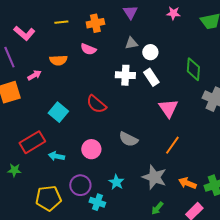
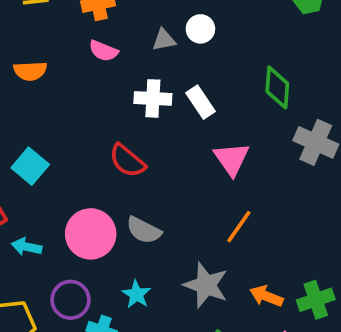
pink semicircle: (88, 49) -> (103, 51), moved
white circle: (150, 52) -> (200, 29), moved
red semicircle: (96, 104) -> (127, 161), moved
gray semicircle: (128, 139) -> (144, 230), moved
pink circle: (91, 149) -> (91, 234), size x1.4

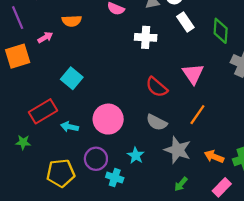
white rectangle: (200, 102) -> (185, 22), moved
red semicircle: (127, 161) -> (157, 87), moved
gray semicircle: (144, 230) -> (157, 122), moved

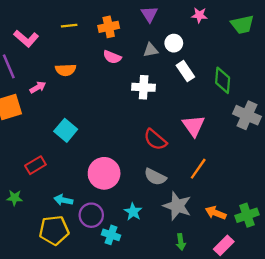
red rectangle: (43, 111) -> (35, 165), size x0.7
cyan arrow: (69, 127) -> (63, 200), moved
green arrow: (181, 184) -> (181, 242), turned -48

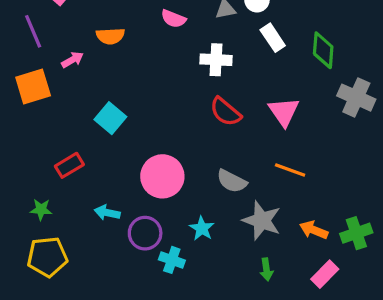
red semicircle: (155, 140) -> (225, 112), moved
orange line: (198, 169) -> (290, 170), turned 75
yellow pentagon: (54, 230) -> (47, 257), moved

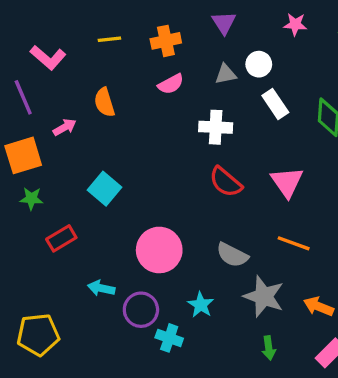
pink semicircle: (173, 19) -> (171, 84), turned -50
orange semicircle: (110, 36) -> (104, 102), turned 76
green star: (41, 209) -> (31, 199), moved

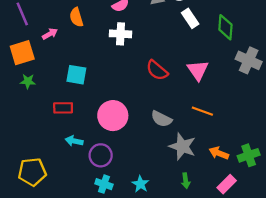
white cross: (216, 127) -> (121, 34), moved
cyan square: (104, 189) -> (76, 75), turned -30
red rectangle: (61, 238) -> (63, 108), moved, turned 30
cyan star: (201, 305) -> (140, 184), moved
cyan cross: (169, 338) -> (104, 184), moved

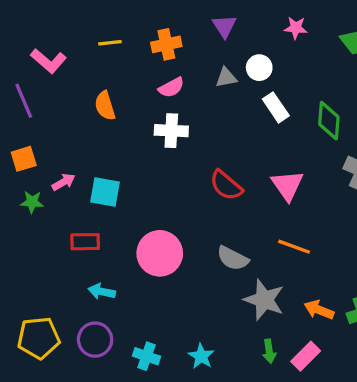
pink arrow: (50, 34) -> (64, 182), moved
orange square: (22, 53) -> (24, 159), size x0.7
purple circle: (101, 155) -> (95, 340), moved
pink rectangle: (227, 184) -> (306, 356), moved

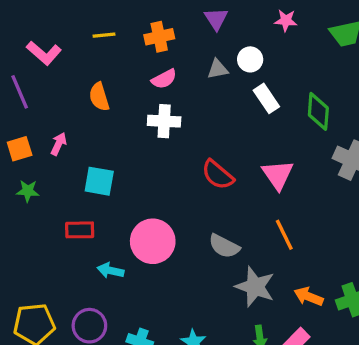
pink arrow: (64, 182) -> (59, 144), moved, turned -35
orange line: (294, 247) -> (284, 235), turned 44
cyan arrow: (102, 291) -> (111, 270), moved

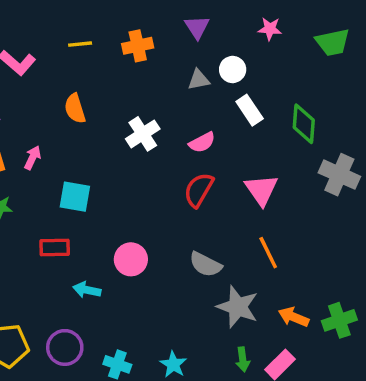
pink semicircle: (164, 79) -> (202, 142), moved
white cross: (164, 121) -> (143, 134), turned -36
red semicircle: (218, 175) -> (199, 190), turned 80
pink circle: (153, 241) -> (131, 259), size x0.7

